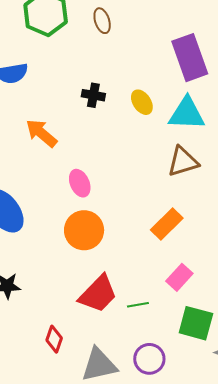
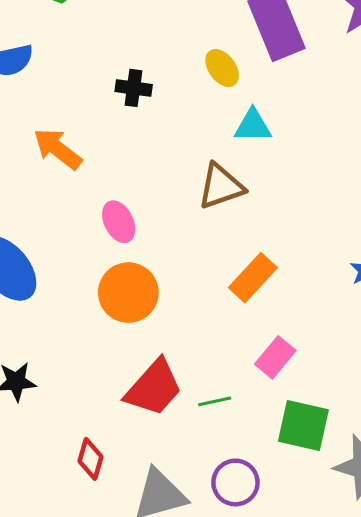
yellow ellipse: (142, 102) -> (222, 68), moved
cyan triangle: (187, 114) -> (253, 126), moved, size x0.7
brown triangle: (183, 162) -> (221, 186), moved

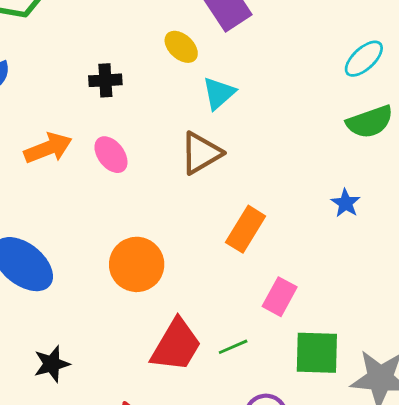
cyan triangle: (253, 126) -> (219, 93), turned -30
orange arrow: (58, 149) -> (48, 148), turned 132
pink ellipse: (119, 222) -> (111, 155), moved

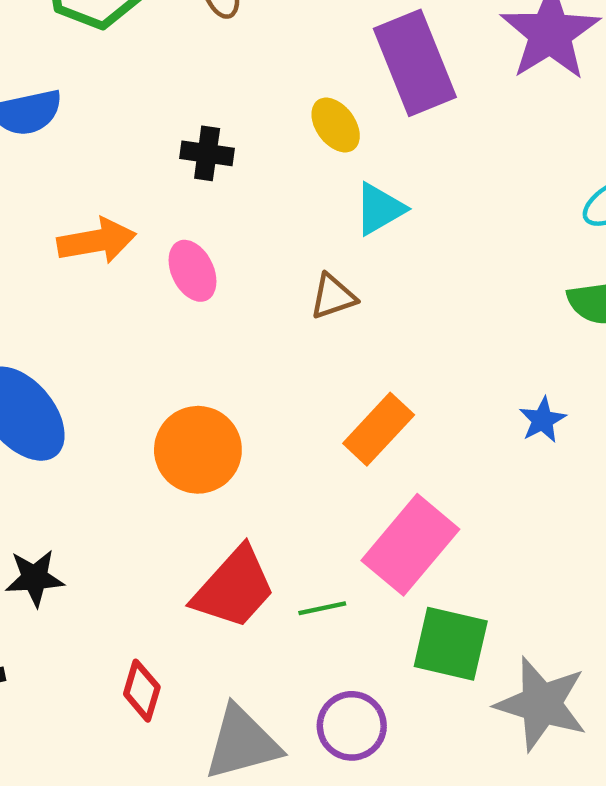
brown triangle: (201, 153) -> (333, 297), size x0.7
pink rectangle: (280, 297) -> (410, 545), size x1.6

